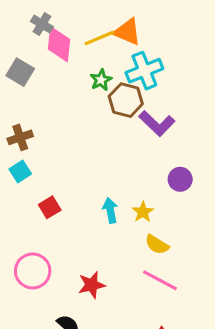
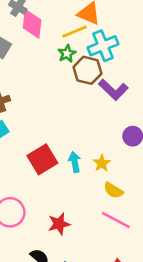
yellow line: (99, 38) -> (75, 32), moved
red square: (50, 207) -> (42, 159), moved, size x1.6

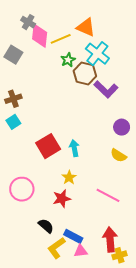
yellow line: (75, 32) -> (61, 39), moved
cyan cross: (103, 46) -> (97, 54), turned -30
yellow star: (102, 163) -> (69, 178), moved
yellow semicircle: (113, 190) -> (118, 155), moved

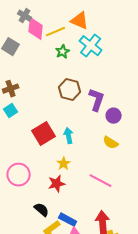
brown hexagon: (85, 74) -> (70, 90), moved
purple L-shape: (106, 89) -> (97, 100), moved, turned -115

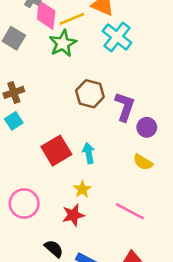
green star: (63, 52) -> (63, 43), moved, size x1.5

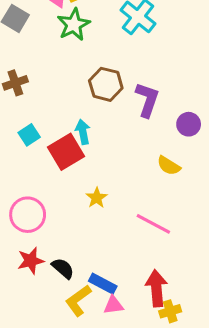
cyan square: (14, 121) -> (29, 135), moved
purple circle: (147, 127) -> (189, 124), moved
cyan arrow: (89, 153) -> (83, 132), moved
red star: (73, 215) -> (31, 261), moved

